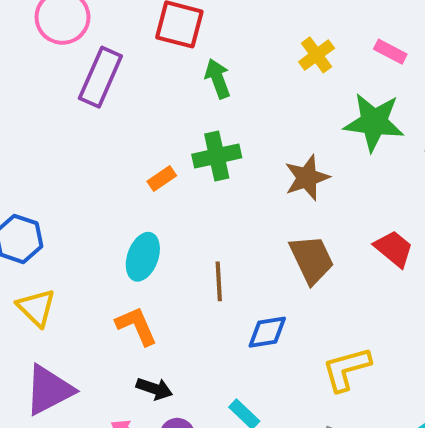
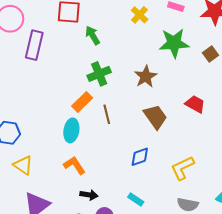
orange rectangle: (162, 178) -> (82, 102), moved, size x1.5
brown line: (219, 281) -> (107, 114), moved

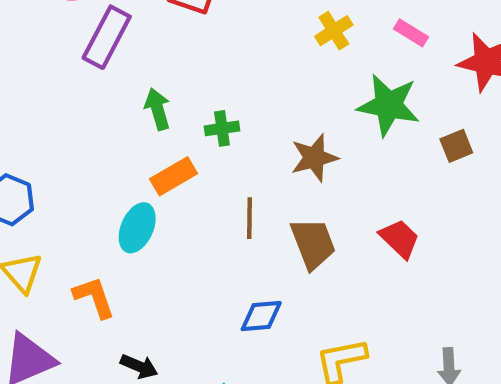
green arrow: (93, 35) -> (158, 109), moved
green cross: (99, 74) -> (222, 128), size x0.7
brown line: (107, 114) -> (249, 218), moved
orange L-shape: (74, 165) -> (94, 297), moved

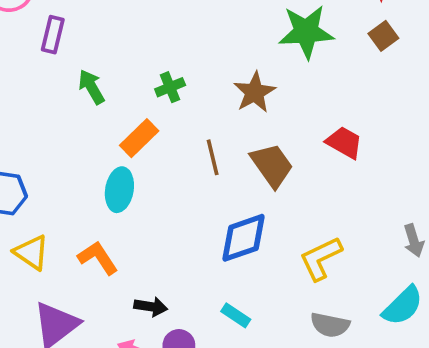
purple rectangle: (107, 37) -> (53, 35), size x0.7
green arrow: (158, 109) -> (91, 87), moved
brown square: (456, 146) -> (383, 36), moved
blue diamond: (261, 316) -> (244, 238), size x1.4

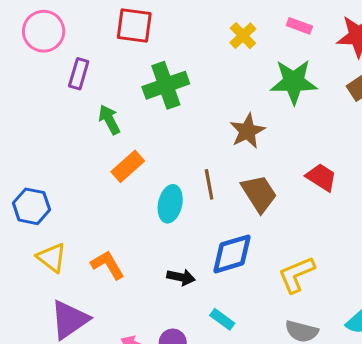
green cross: (170, 87) -> (166, 85), moved, size x1.8
orange rectangle: (139, 138) -> (128, 166), moved
cyan ellipse: (119, 190) -> (170, 204), moved
black arrow: (151, 307) -> (181, 277), moved

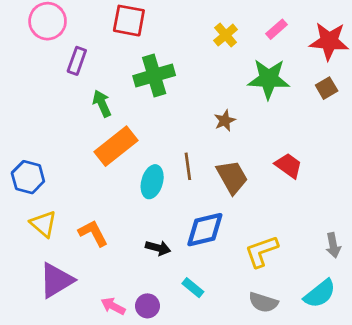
pink rectangle: (299, 26) -> (277, 29), turned -65
brown star: (247, 131) -> (225, 121), size x0.7
orange rectangle: (128, 166) -> (116, 146), size x1.4

